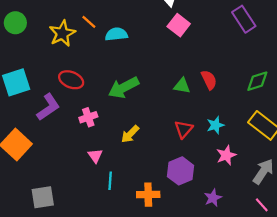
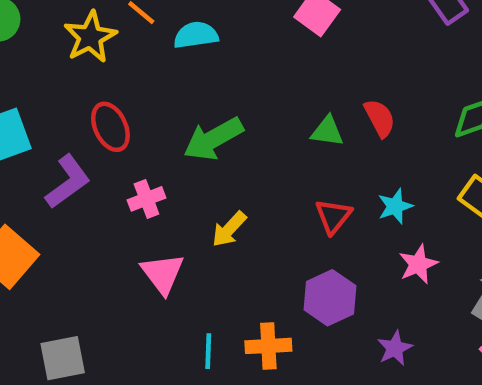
red ellipse: (71, 80) -> (110, 127), turned 45
pink triangle: (95, 156) -> (163, 274), size x1.5
cyan line: (110, 181) -> (208, 351), moved

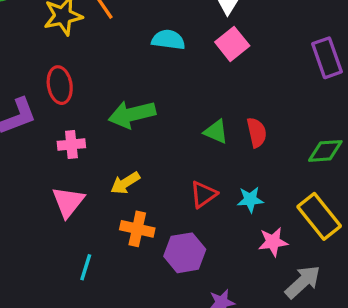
cyan semicircle: (196, 35) -> (168, 40), moved
pink star: (418, 264) -> (273, 242), moved
orange cross: (268, 346) -> (137, 229), moved

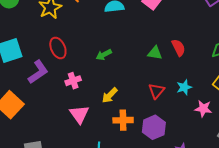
green arrow: (132, 114) -> (104, 55), size x0.6
pink star: (273, 242) -> (203, 109), turned 30

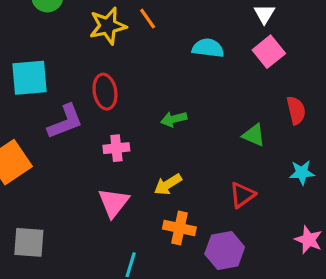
red semicircle: (178, 48) -> (296, 110), moved
cyan star: (184, 87) -> (302, 173), moved

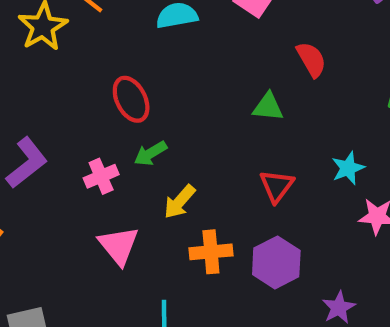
red ellipse: (105, 92) -> (131, 99), moved
green arrow: (174, 119) -> (150, 153), moved
cyan star: (302, 173) -> (348, 168), moved

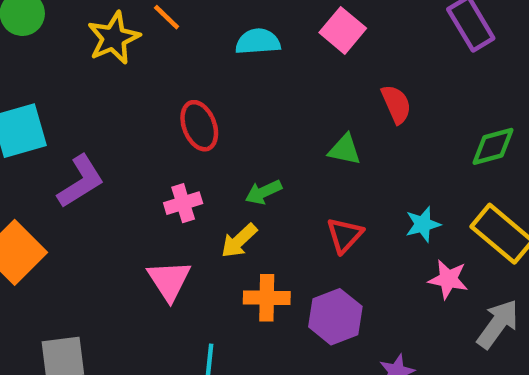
green arrow: (150, 153) -> (264, 192), moved
pink cross: (101, 176) -> (183, 203), moved

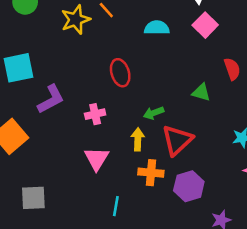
pink cross: (183, 203) -> (95, 114), moved
red triangle: (345, 235) -> (177, 140), moved, size x1.5
yellow arrow: (239, 241) -> (138, 139), turned 130

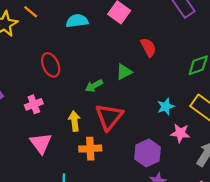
green triangle: (201, 92) -> (124, 72), turned -36
green arrow: (154, 113) -> (94, 86), moved
purple hexagon: (189, 186) -> (147, 153), moved

